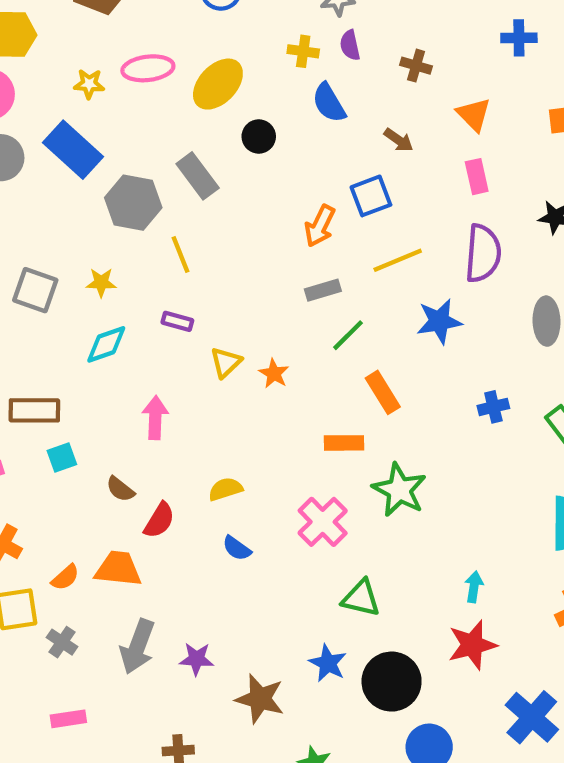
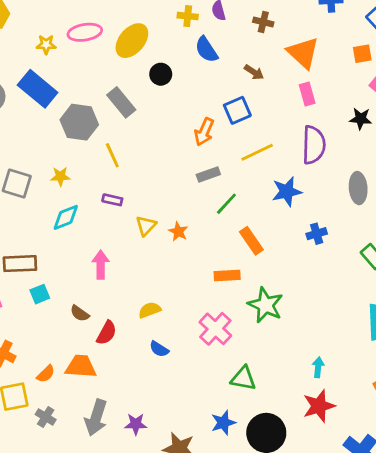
orange triangle: (474, 115) -> (303, 53), size x1.4
blue cross: (493, 407) -> (317, 234), moved
blue star: (328, 663) -> (223, 423), turned 30

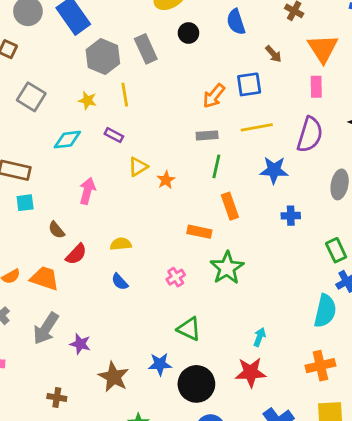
yellow star: (60, 176) -> (88, 100), moved
green line: (226, 204) -> (216, 166), turned -45
pink cross: (215, 329) -> (176, 277), size x0.6

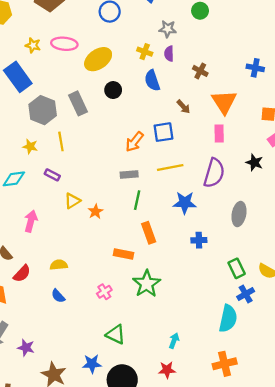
red star: (251, 372) -> (167, 370), size x0.7

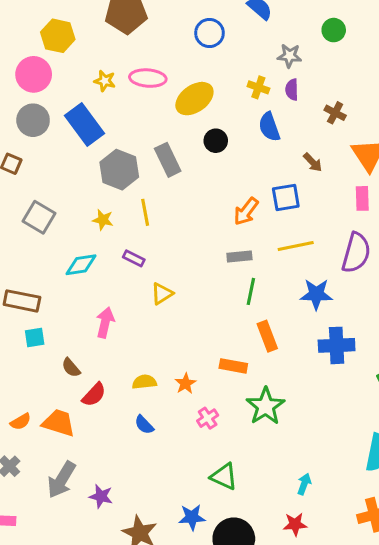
orange star: (96, 212) -> (185, 384), moved
blue cross: (199, 240) -> (337, 345), size x1.6

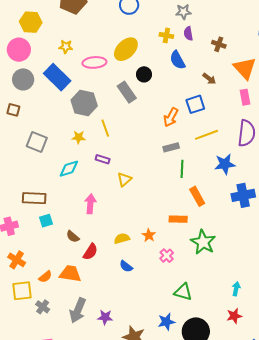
pink ellipse: (148, 78) -> (94, 62), moved
gray rectangle: (168, 160) -> (127, 92), moved

